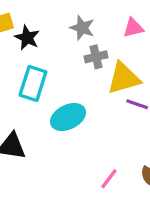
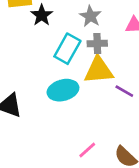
yellow triangle: (124, 78) -> (99, 70), moved
cyan rectangle: (33, 83) -> (67, 49), moved

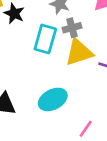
cyan ellipse: (63, 90) -> (53, 99), moved

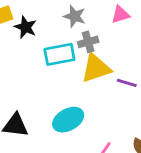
cyan rectangle: (45, 39) -> (59, 54), turned 64

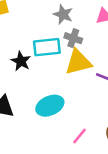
black star: (26, 27) -> (21, 61), moved
gray cross: (88, 42) -> (73, 38), turned 30

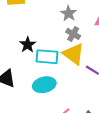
cyan rectangle: (47, 47) -> (47, 57), moved
yellow triangle: (78, 62) -> (74, 54), turned 40

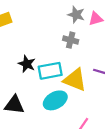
gray star: (69, 13) -> (76, 15), moved
yellow triangle: (74, 54) -> (75, 80), moved

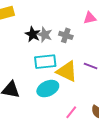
gray star: (76, 15) -> (45, 35), moved
black star: (27, 64) -> (33, 34), moved

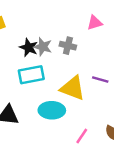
cyan rectangle: (45, 62) -> (31, 75), moved
cyan ellipse: (48, 89) -> (52, 110), turned 30

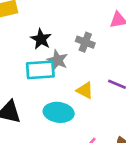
gray star: (43, 47) -> (58, 60), moved
yellow triangle: (73, 88) -> (85, 90), size x0.6

